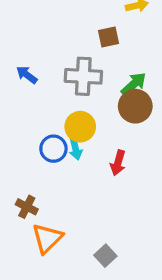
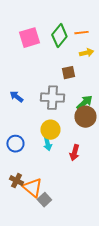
blue circle: (53, 149) -> (15, 144), moved
orange triangle: (47, 238) -> (32, 188), moved, turned -35
gray square: (105, 256) -> (44, 200), moved

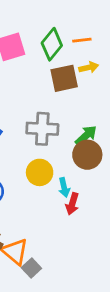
brown square: (68, 73) -> (64, 78), moved, size x1.5
cyan arrow: (47, 144) -> (64, 187), moved

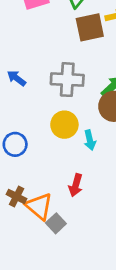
red arrow: (72, 204) -> (76, 185), moved

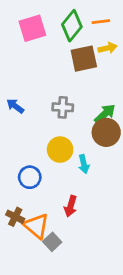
gray cross: (67, 80) -> (63, 107), size x0.7
blue circle: (15, 144) -> (30, 177), moved

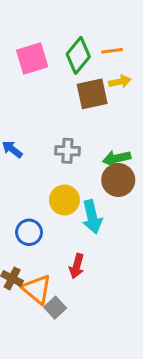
green arrow: (105, 114) -> (117, 158), turned -150
cyan arrow: (84, 164) -> (92, 217), size x1.5

